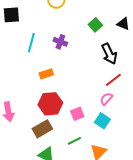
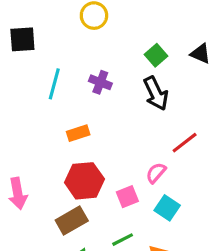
black arrow: (109, 54) -> (156, 93), moved
pink semicircle: (106, 99) -> (156, 173), moved

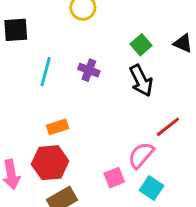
orange rectangle: (78, 133) -> (58, 127), moved
pink semicircle: (156, 173) -> (141, 155), size x1.4
red hexagon: (84, 181) -> (50, 163), moved

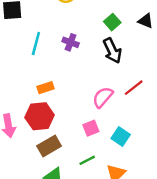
pink semicircle: (141, 155) -> (103, 97), moved

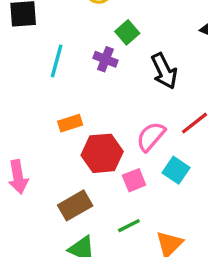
green square: (112, 22) -> (127, 32), moved
red hexagon: (40, 116) -> (102, 153), moved
cyan square: (121, 136) -> (176, 170), moved

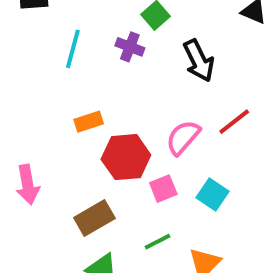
cyan square: (176, 170) -> (213, 194), moved

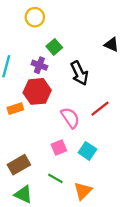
pink semicircle: (183, 137) -> (70, 118), turned 105
red hexagon: (126, 157) -> (37, 91), moved
green line: (157, 242) -> (55, 178), turned 56

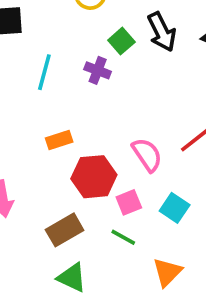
black arrow: (79, 73) -> (162, 32), moved
red hexagon: (37, 91) -> (94, 177), moved
green line: (55, 178) -> (123, 237), moved

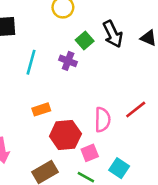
pink semicircle: (147, 155) -> (102, 120), turned 35
cyan square: (175, 208) -> (119, 168), moved

